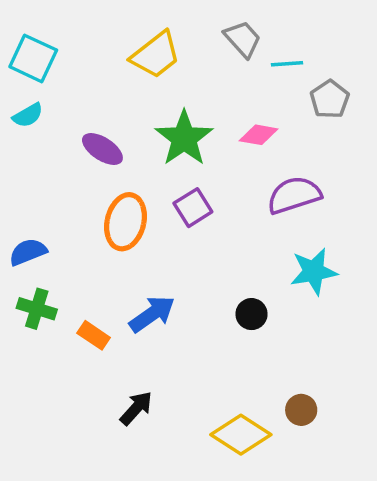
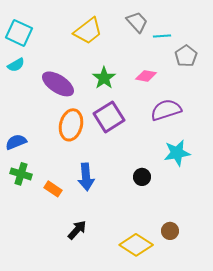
green star: (184, 138) -> (104, 78), size x0.7
purple ellipse: (102, 149) -> (58, 84), size x1.4
purple square: (193, 208) -> (109, 117), size x1.4
blue arrow: (152, 314) -> (86, 177), turned 120

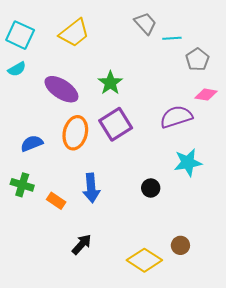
yellow trapezoid: (88, 31) -> (74, 33), moved
pink diamond: (146, 76) -> (206, 95), moved
blue semicircle: (16, 142) -> (32, 143), moved

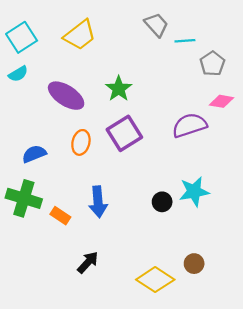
cyan square: (20, 35) -> (22, 37), turned 32
orange ellipse: (75, 133) -> (81, 142), size x0.7
cyan star: (188, 163) -> (194, 192), moved
green cross: (22, 185) -> (24, 198), size x1.4

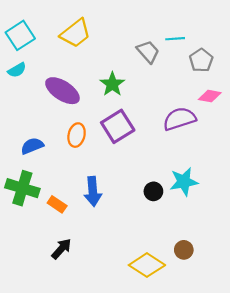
gray trapezoid: (156, 25) -> (148, 52), moved
black arrow: (88, 262) -> (61, 249), moved

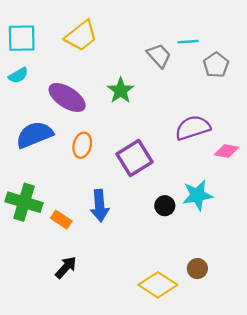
cyan square: (20, 35) -> (22, 38), turned 32
pink diamond: (210, 96) -> (226, 151), moved
purple square: (118, 126) -> (135, 158), moved
blue semicircle: (32, 146) -> (34, 135), moved, size x1.5

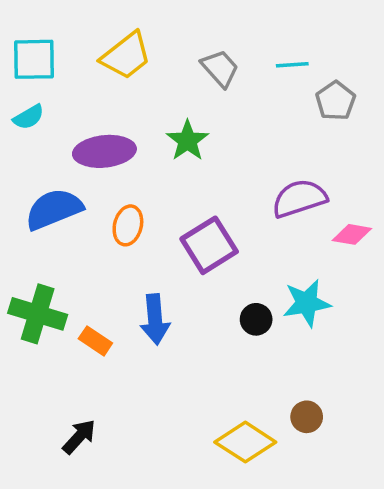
gray trapezoid: (159, 56) -> (220, 68), moved
purple ellipse: (67, 97) -> (104, 151), turned -39
black arrow: (66, 267) -> (79, 437), moved

